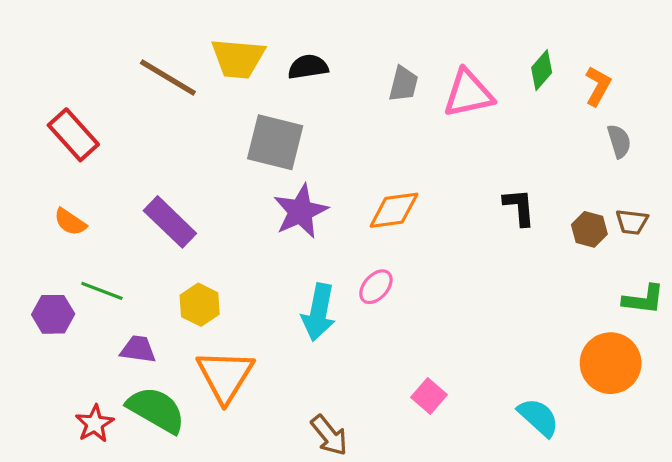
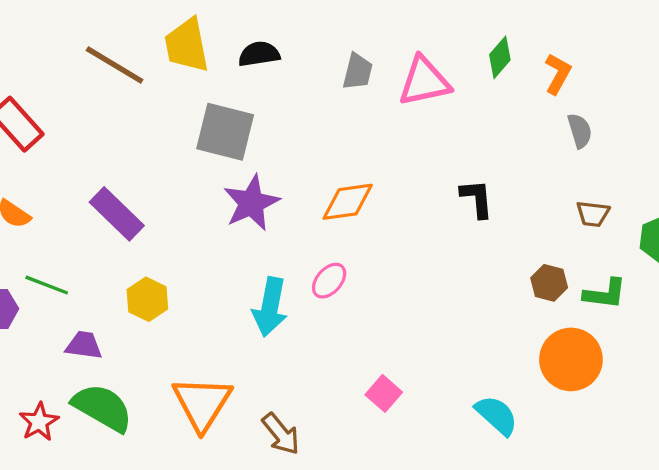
yellow trapezoid: (238, 58) -> (187, 45), turned 74
brown hexagon: (589, 229) -> (549, 283), moved
orange triangle: (225, 376) -> (202, 403), moved

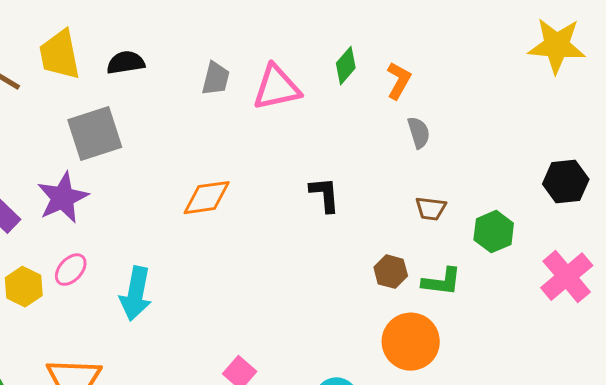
gray square: (225, 132) -> (95, 134), turned -32
purple star: (251, 203) -> (63, 198), moved
pink ellipse: (329, 281) -> (71, 270), moved

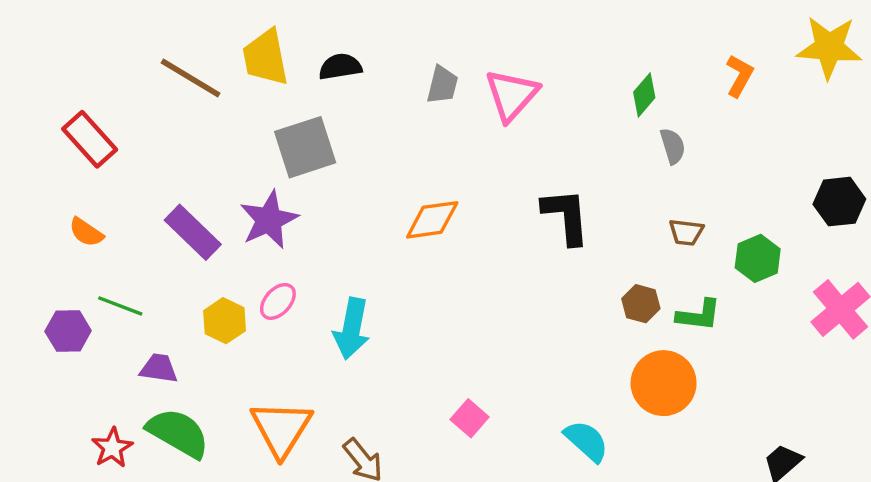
green diamond: (346, 66) -> (644, 95), moved
orange L-shape: (399, 81) -> (740, 76), moved
pink triangle: (277, 88) -> (512, 95), turned -36
black L-shape: (325, 195) -> (566, 216), size x1.4

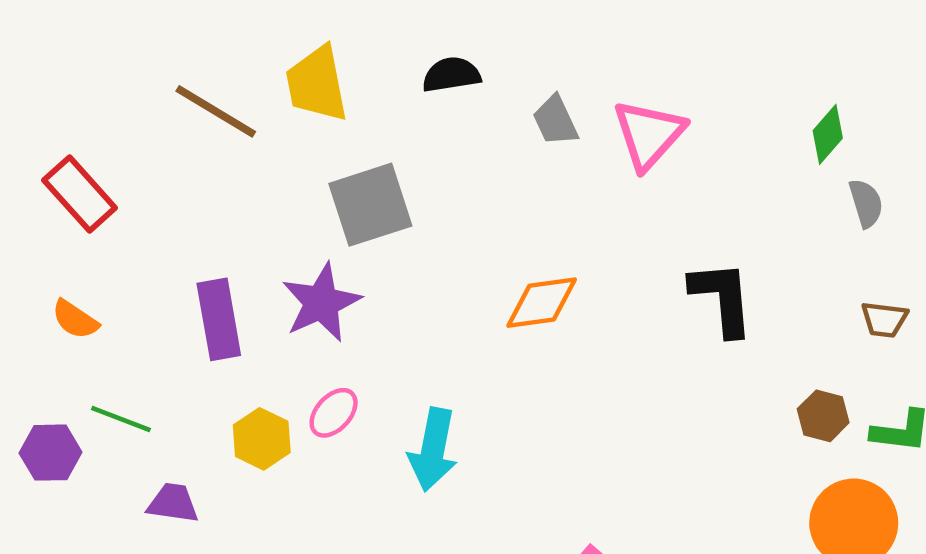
black semicircle: (340, 67) -> (451, 75), moved
gray trapezoid: (442, 85) -> (555, 121), turned 141
purple rectangle: (193, 232) -> (219, 319), turned 36

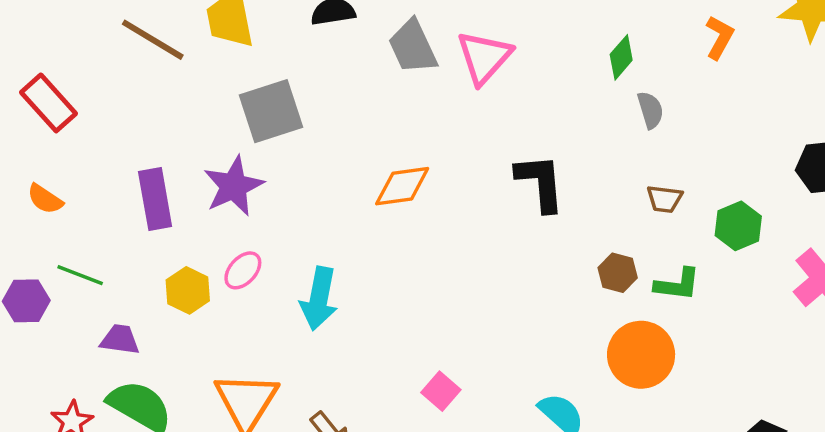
gray trapezoid: (555, 121) -> (413, 47), size x1.4

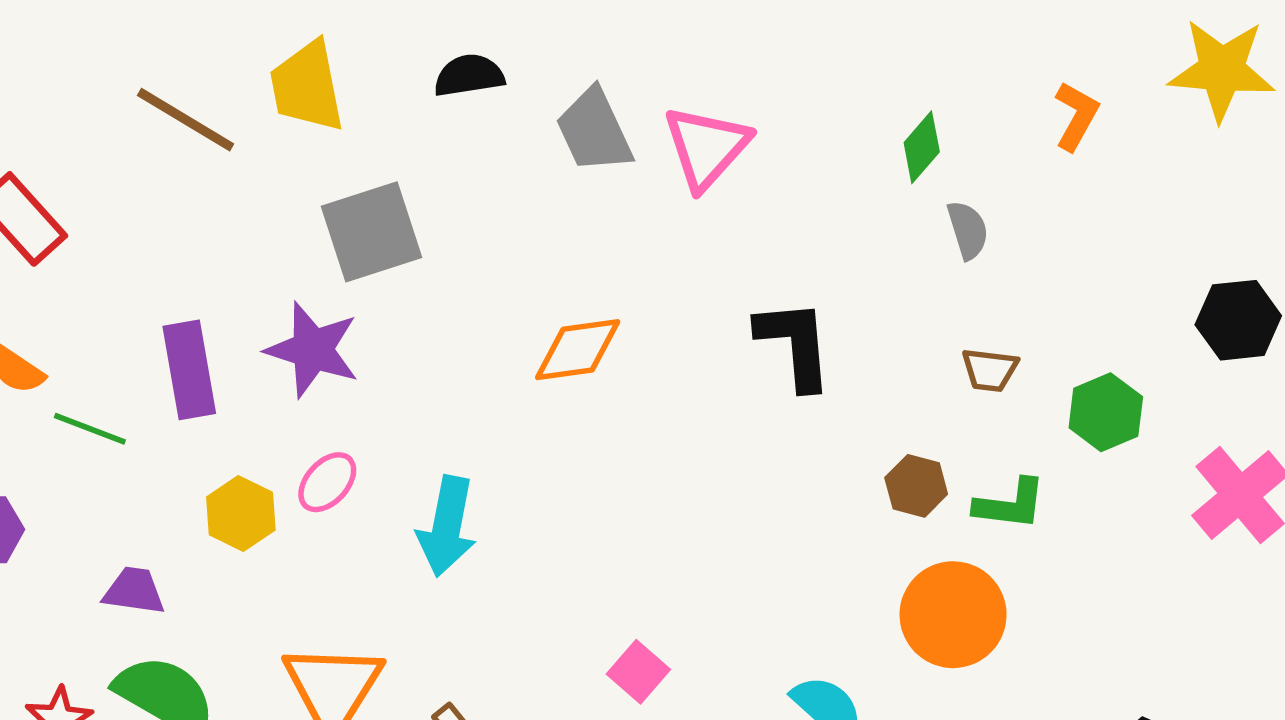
purple star: (234, 186) -> (313, 350), turned -30
green line: (80, 275) -> (90, 429), moved

